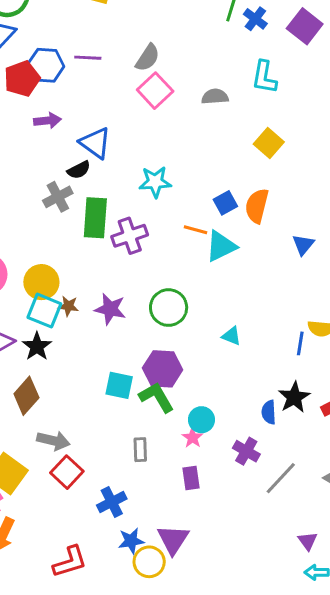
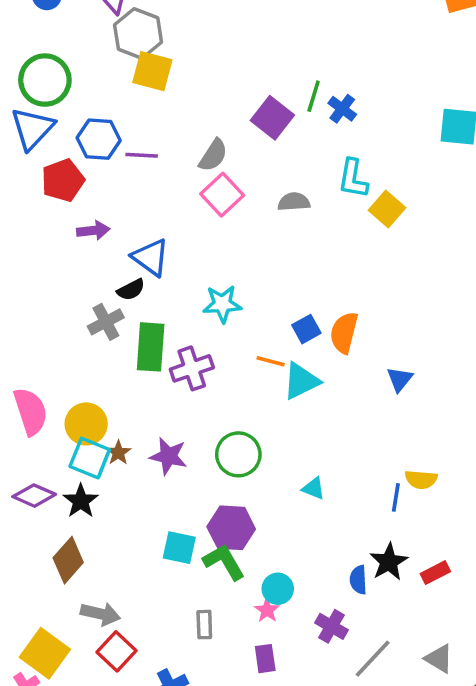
purple square: (305, 26) -> (272, 118), moved
blue hexagon: (46, 65) -> (99, 139), moved
yellow square: (269, 143) -> (387, 209), moved
brown star: (68, 306) -> (118, 453), turned 30

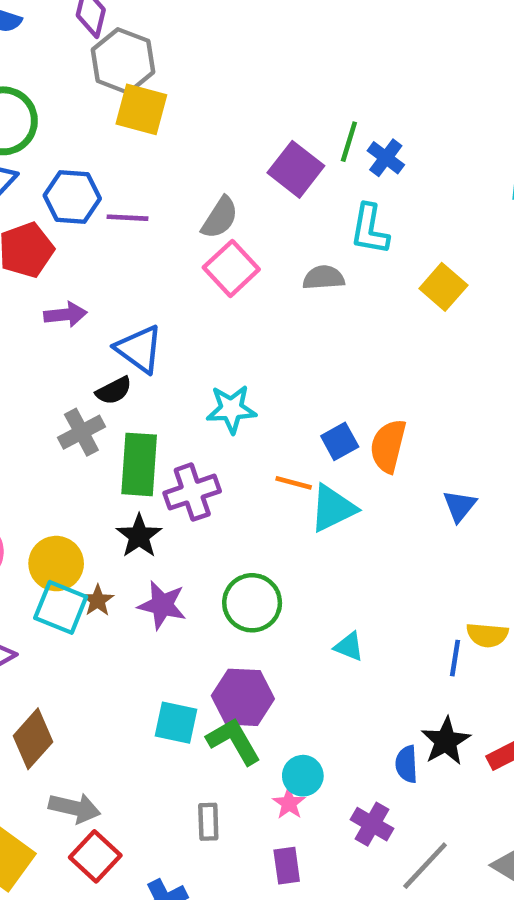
cyan L-shape: (353, 179) -> (370, 229), moved
black star: (81, 501) -> (139, 536), moved

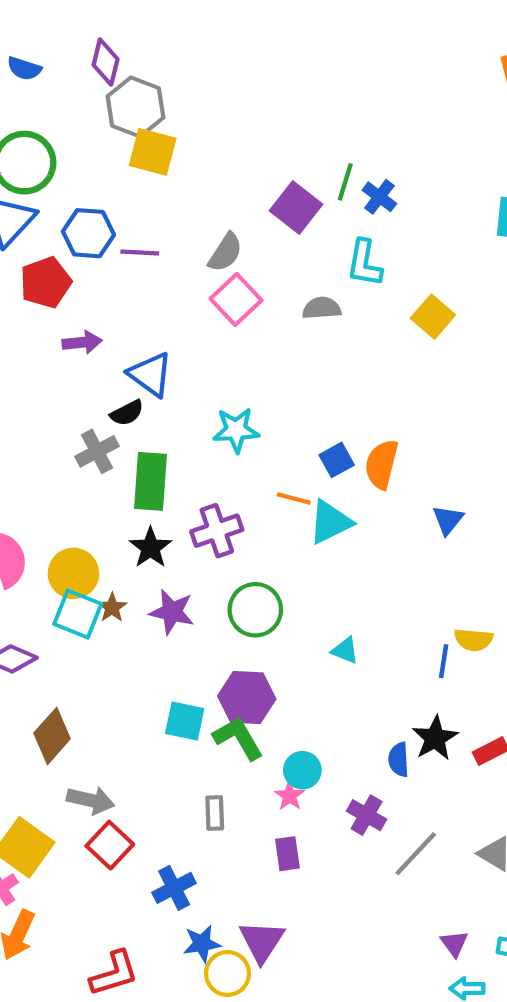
purple cross: (192, 492) -> (217, 531), moved

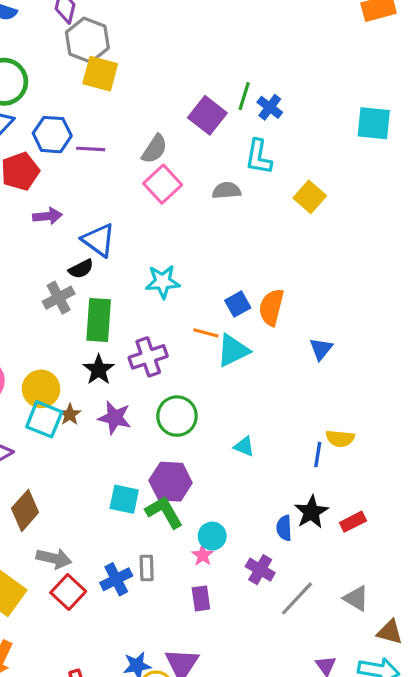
blue cross: (174, 888) -> (116, 579), moved

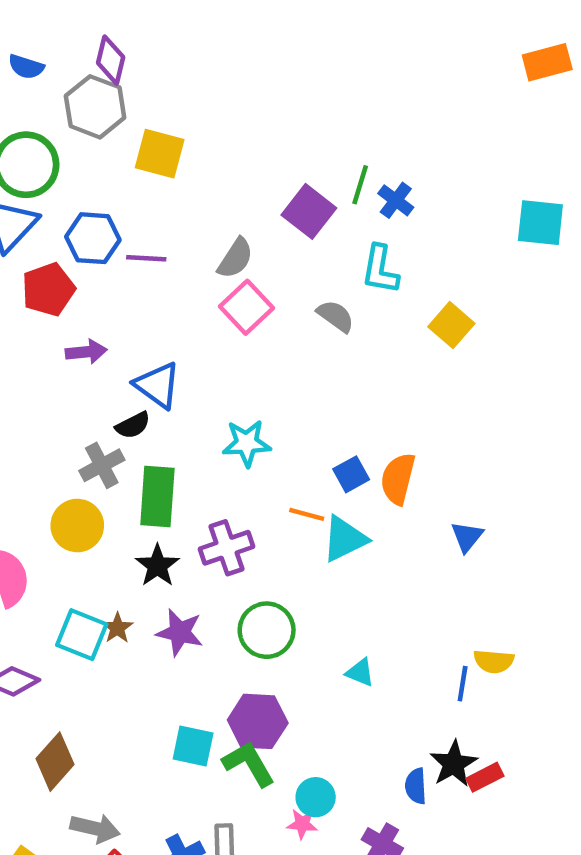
gray hexagon: (87, 40) -> (95, 107), moved
gray semicircle: (227, 190) -> (336, 316), turned 40
yellow circle: (41, 389) -> (77, 525), moved
red rectangle: (353, 522) -> (485, 777), moved
pink star: (203, 555) -> (302, 824), turned -30

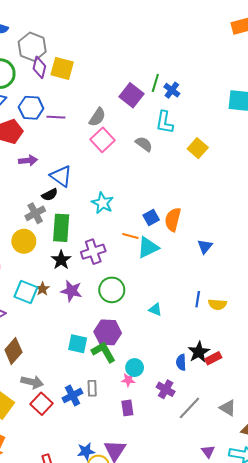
purple diamond: (111, 60) -> (39, 67), moved
cyan star: (247, 443) -> (102, 203), turned 30
blue line: (463, 684) -> (198, 299), moved

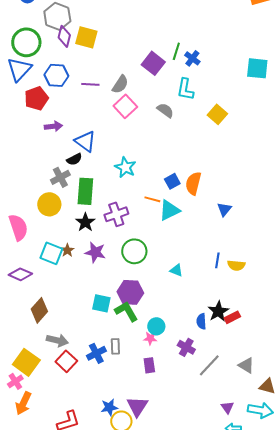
purple line: (56, 117) -> (90, 84), moved

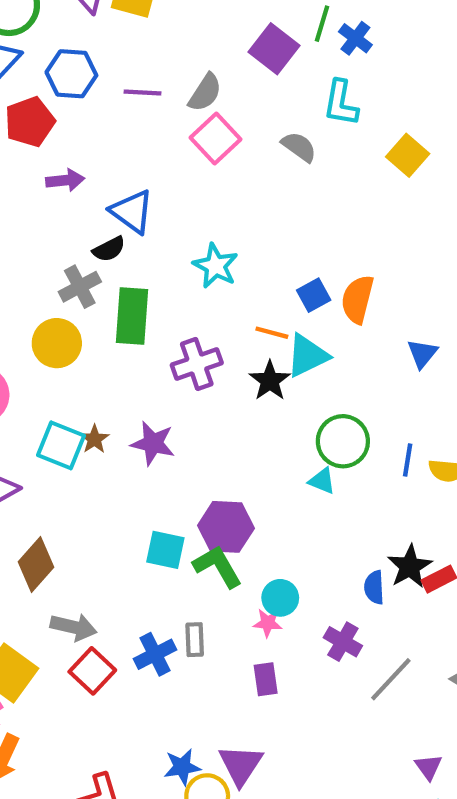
black star: (85, 222) -> (270, 381), moved
green circle: (134, 251) -> (343, 441), moved

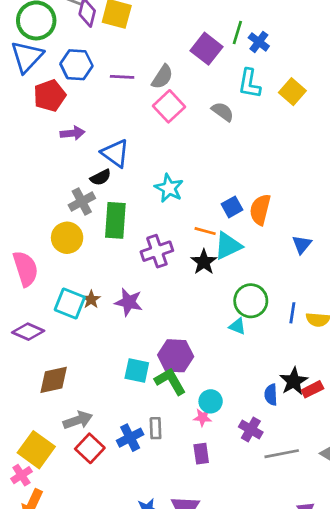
yellow square: (408, 155) -> (292, 92), moved
brown diamond: (36, 564) -> (54, 380), turned 36
gray arrow: (74, 627) -> (78, 420), turned -32
gray line: (391, 679) -> (282, 454), turned 36

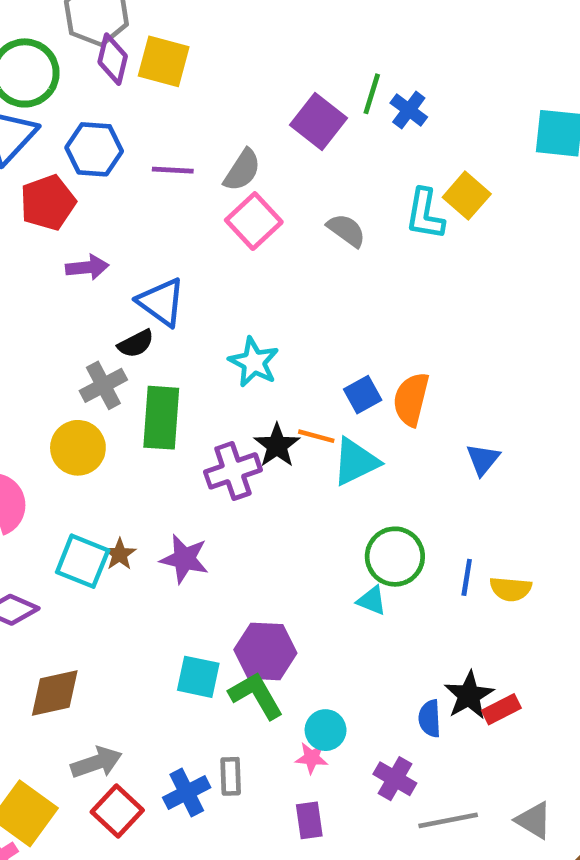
cyan L-shape: (249, 84) -> (425, 214), moved
black star: (204, 262) -> (277, 445), moved

